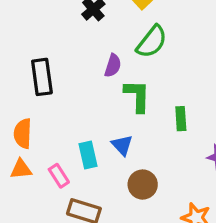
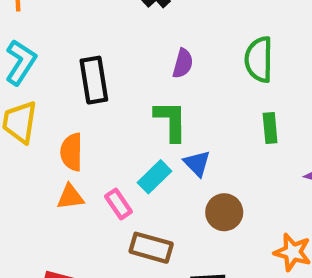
green semicircle: (152, 42) -> (259, 59), moved, turned 144
green L-shape: (137, 96) -> (171, 121), moved
cyan rectangle: (88, 155) -> (154, 177), turned 60

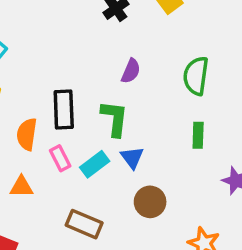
black rectangle: (94, 80) -> (64, 109), moved
orange triangle: (70, 197) -> (21, 187), moved
pink rectangle: (118, 204) -> (60, 158), moved

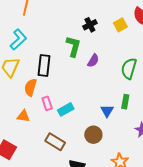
black rectangle: (64, 109) -> (44, 66), moved
green L-shape: (115, 118) -> (73, 46), moved
blue triangle: (132, 157) -> (107, 111), moved

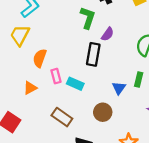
black rectangle: (44, 66) -> (93, 54), moved
cyan rectangle: (66, 109) -> (75, 84), turned 49
orange triangle: (23, 116) -> (30, 88), turned -40

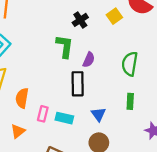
pink rectangle: (56, 76) -> (43, 114), turned 40
blue triangle: (119, 88) -> (98, 114), moved

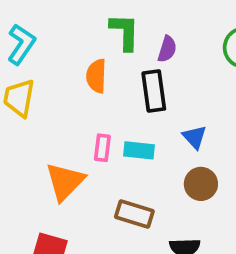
orange semicircle: (22, 98) -> (96, 76), moved
orange triangle: (18, 131) -> (65, 182), size x1.6

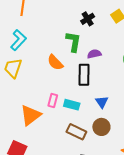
purple semicircle: (167, 49) -> (94, 54), turned -128
orange semicircle: (96, 76) -> (55, 62), turned -54
brown rectangle: (134, 214) -> (76, 132), moved

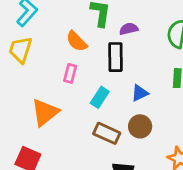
pink rectangle: (53, 100) -> (70, 73), moved
blue triangle: (102, 102) -> (140, 93), turned 40
cyan rectangle: (72, 105) -> (100, 97), turned -70

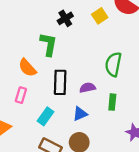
purple semicircle: (129, 29) -> (88, 88), moved

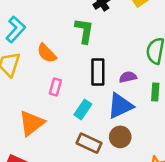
orange semicircle: (27, 68) -> (47, 53), moved
blue triangle: (80, 114) -> (120, 106), size x1.6

